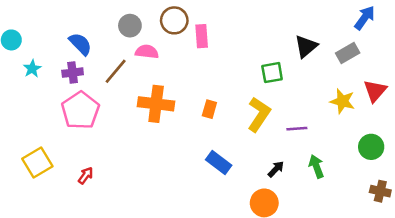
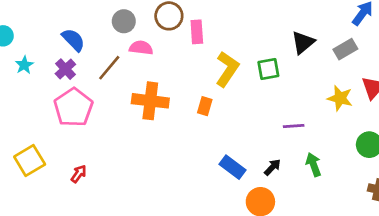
purple cross: (73, 73) -> (65, 69), turned -36
yellow L-shape: (259, 114) -> (227, 69), moved
blue rectangle: (219, 163) -> (233, 167), moved

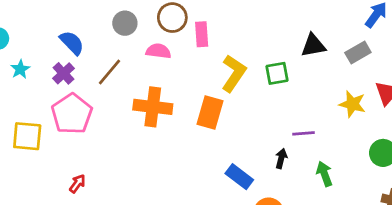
black triangle: (303, 42) -> (313, 45), turned 30
pink semicircle: (141, 48) -> (158, 51), moved
orange rectangle: (205, 106) -> (210, 112), size x1.6
yellow square: (30, 161) -> (27, 136), moved, turned 36
black arrow: (272, 167) -> (281, 159), moved, turned -30

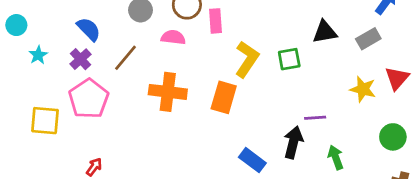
black arrow: (281, 159) -> (293, 142), size x1.6

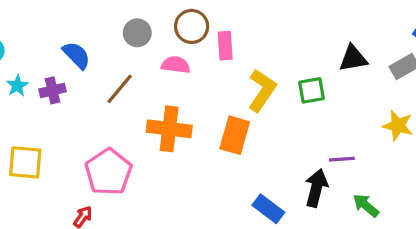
purple cross: (80, 59) -> (52, 90), moved, turned 30
pink pentagon: (89, 99) -> (108, 172), moved
green arrow: (336, 157) -> (366, 206), turned -30

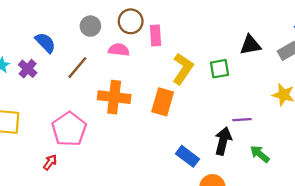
purple cross: (52, 90) -> (28, 69), turned -36

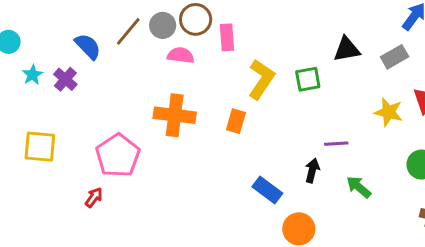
gray circle: (90, 26) -> (163, 25), moved
brown line: (77, 68) -> (128, 31), moved
orange rectangle: (163, 102) -> (236, 121), size x0.7
black arrow: (223, 141) -> (312, 171), size x0.7

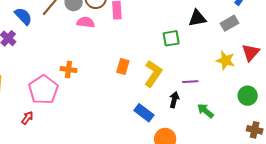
yellow L-shape: (261, 79) -> (153, 74), moved
orange cross: (175, 115) -> (69, 70), moved, size x0.6

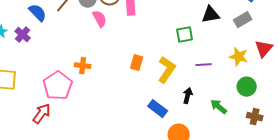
pink semicircle: (86, 22) -> (100, 19), turned 54
purple line: (190, 82) -> (204, 65), moved
green circle: (248, 96) -> (247, 87), moved
red arrow: (27, 118) -> (42, 114), size x1.5
brown cross: (255, 130) -> (255, 117), moved

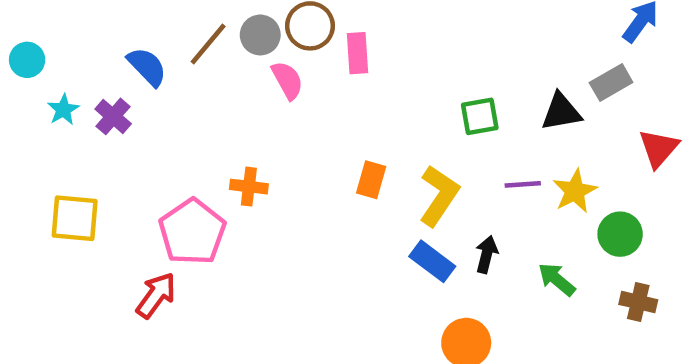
black triangle: (211, 15) -> (561, 112), moved
yellow star: (239, 57) -> (575, 191), moved, turned 30
blue rectangle: (158, 109) -> (432, 261), moved

